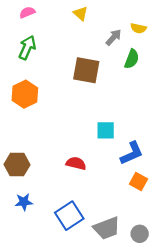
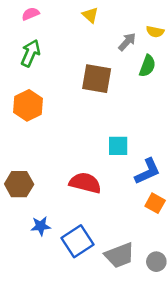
red semicircle: (76, 163) -> (85, 183), size x1.4
blue star: (24, 202) -> (41, 226), moved

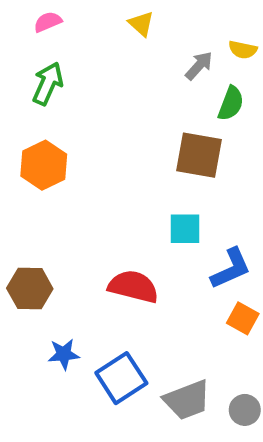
brown square: (97, 79) -> (199, 155), moved

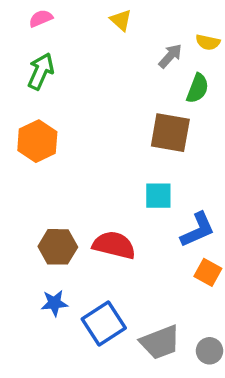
brown hexagon: (30, 289) -> (58, 247), moved

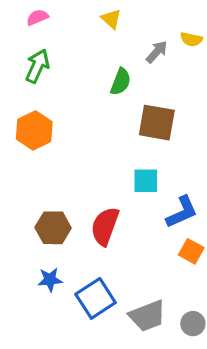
green semicircle: (198, 88) -> (121, 82), moved
red semicircle: (114, 245) -> (105, 226), turned -84

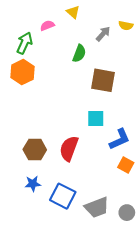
pink semicircle: (37, 17) -> (47, 26), moved
orange hexagon: (34, 130) -> (22, 72), moved
blue square: (96, 298) -> (63, 196), turned -30

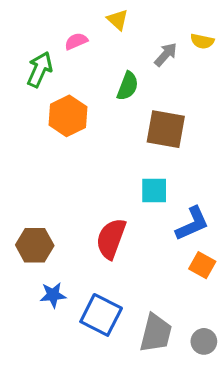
orange hexagon: (22, 72) -> (68, 116), moved
brown hexagon: (35, 150) -> (35, 245), moved
gray trapezoid: (97, 207) -> (156, 333), turned -55

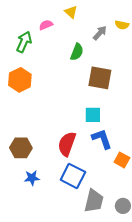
orange hexagon: (68, 116) -> (20, 80), moved
blue L-shape: (192, 224) -> (102, 139), moved, turned -85
blue square: (101, 315) -> (73, 176), moved

